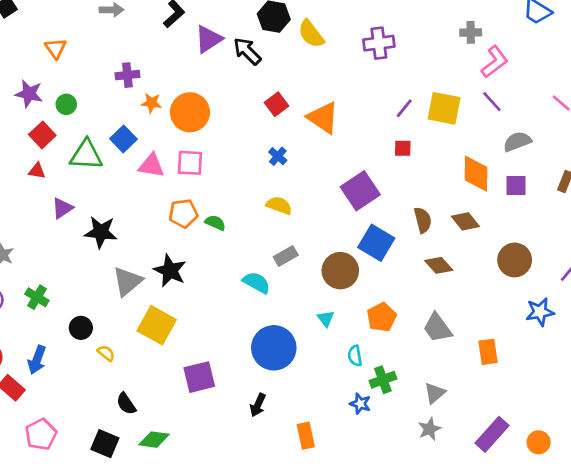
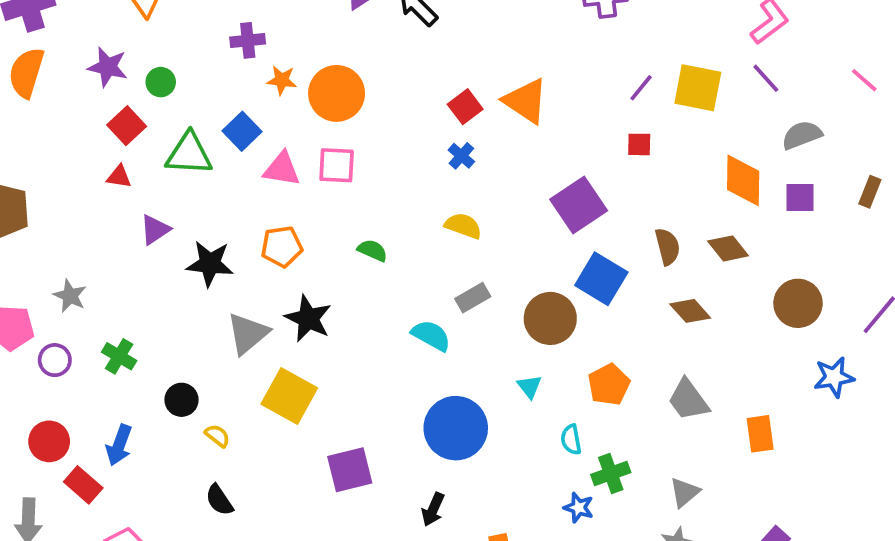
red square: (276, 104) -> (465, 107), moved
orange pentagon: (183, 213) -> (282, 247), moved
black semicircle: (126, 404) -> (219, 500), moved

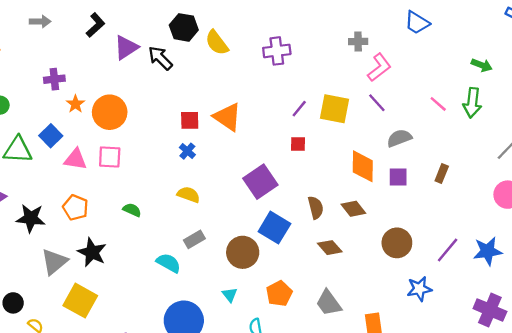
orange star: (282, 80) -> (75, 104), turned 30
red square: (465, 107) -> (190, 120), turned 36
orange pentagon: (282, 247) -> (75, 208), turned 30

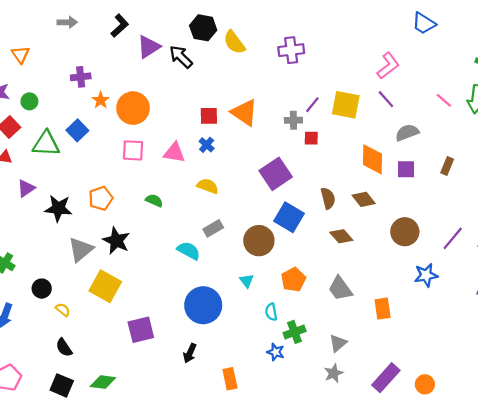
gray cross: (358, 42) -> (293, 120), moved
pink triangle: (75, 159) -> (174, 153), moved
orange pentagon: (75, 208) -> (101, 198), turned 30

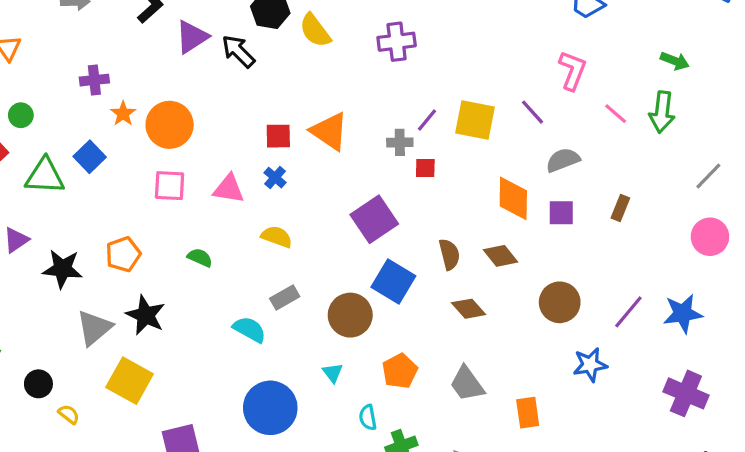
pink L-shape: (388, 66) -> (572, 70), moved, turned -32

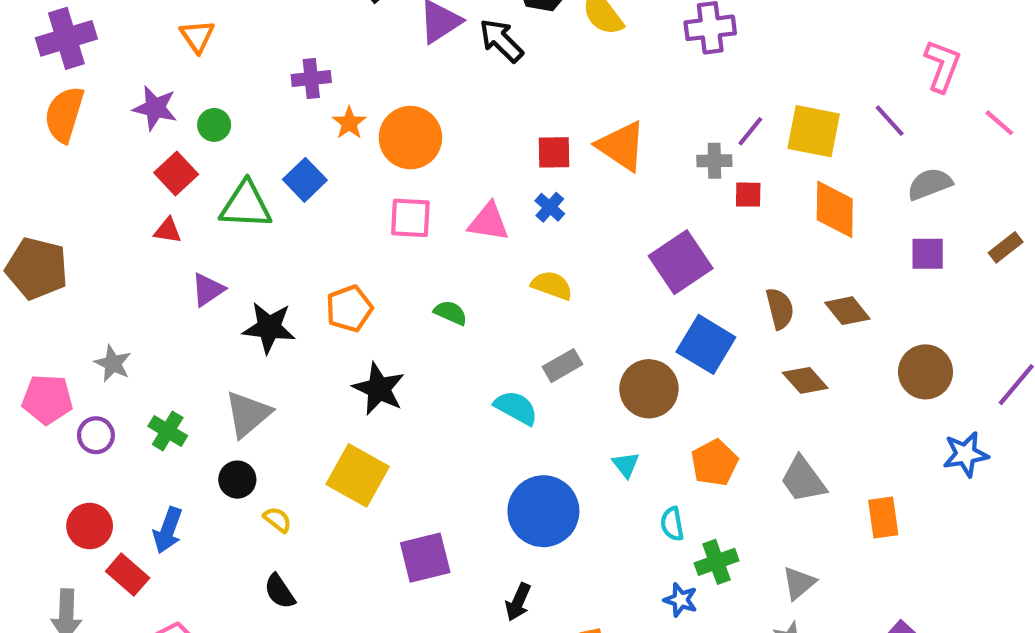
orange diamond: (513, 198) -> (835, 209), moved
brown rectangle: (620, 208) -> (1006, 247), turned 30
gray triangle: (94, 328) -> (248, 414), moved

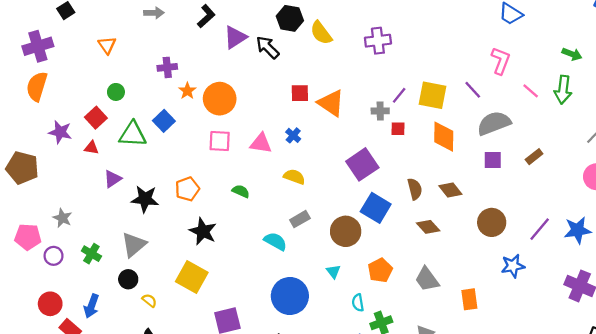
purple star: (155, 108) -> (60, 132), moved
red square: (554, 152) -> (300, 93), moved
gray semicircle: (930, 184) -> (494, 123), size x1.4

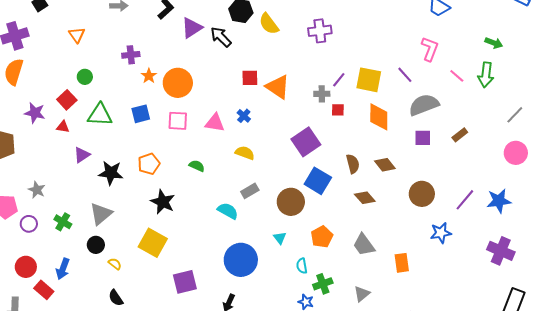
blue square: (164, 121) -> (141, 114), moved, turned 30

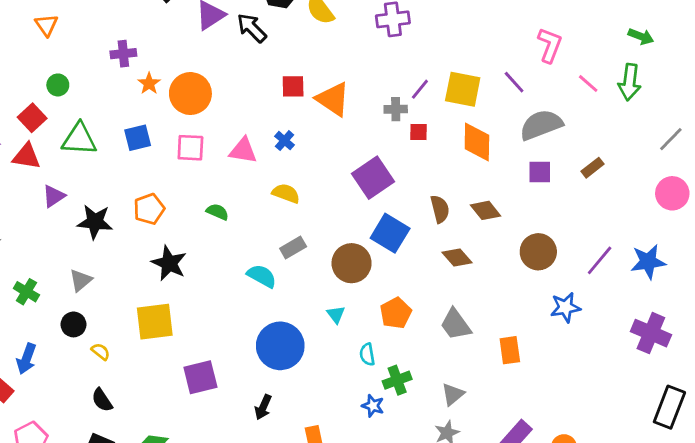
red triangle: (63, 127) -> (26, 156), size x1.5
gray triangle: (101, 214) -> (81, 280), size x0.7
yellow square: (153, 243) -> (155, 322), turned -36

